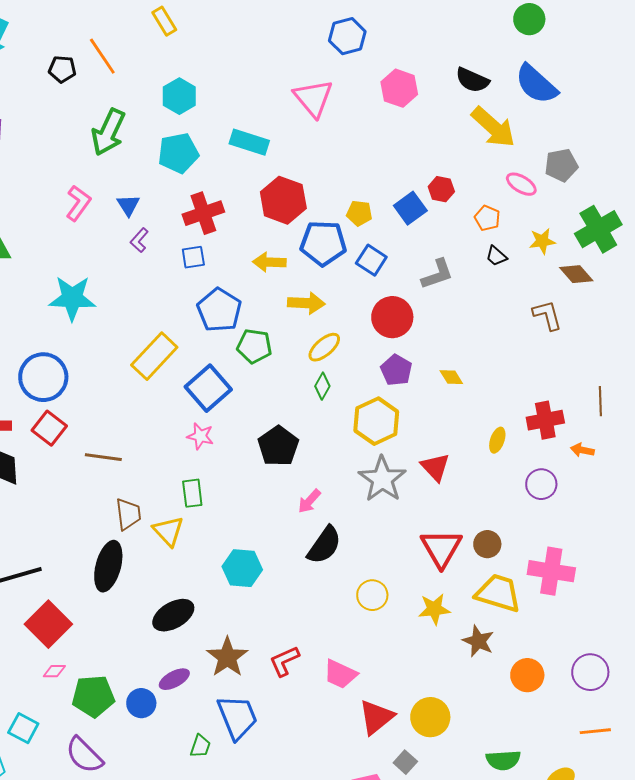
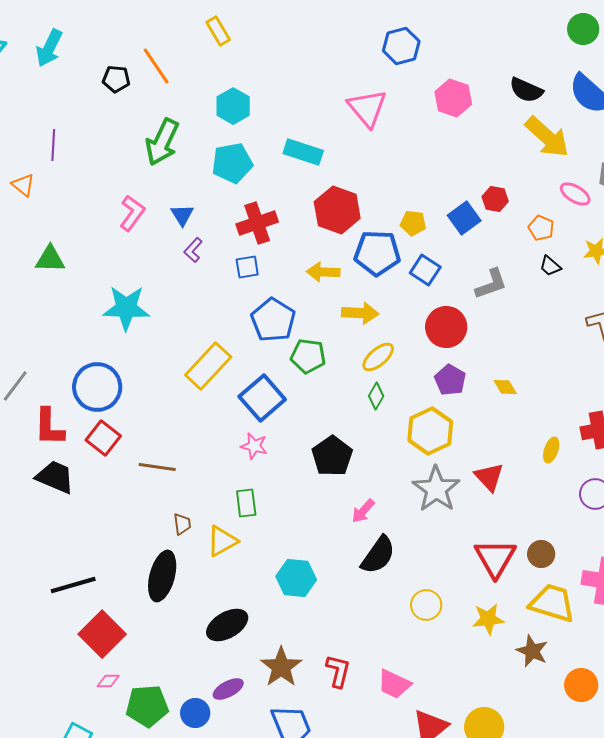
brown trapezoid: (128, 514) -> (182, 524), size x0.7
yellow triangle: (168, 531) -> (222, 541), turned 44
red L-shape: (284, 661) -> (338, 671), turned 128

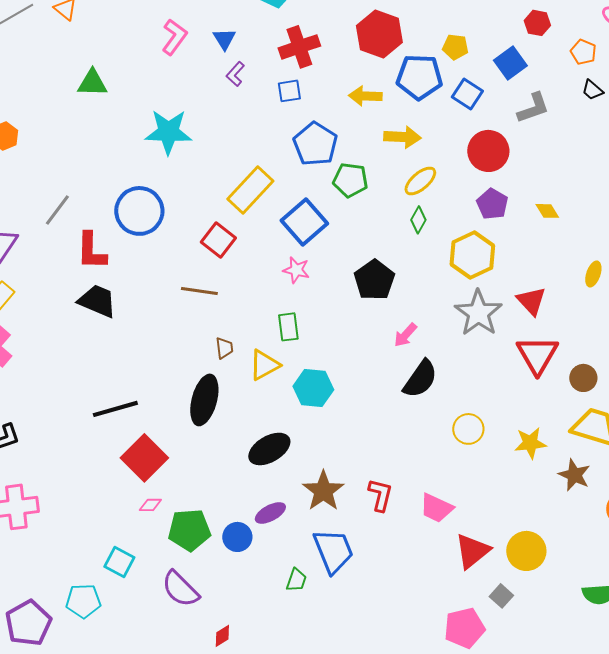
blue square: (464, 218) -> (510, 63), moved
red square: (103, 438) -> (218, 240), moved
red triangle: (495, 558) -> (537, 355), moved
cyan hexagon: (296, 578) -> (313, 388), moved

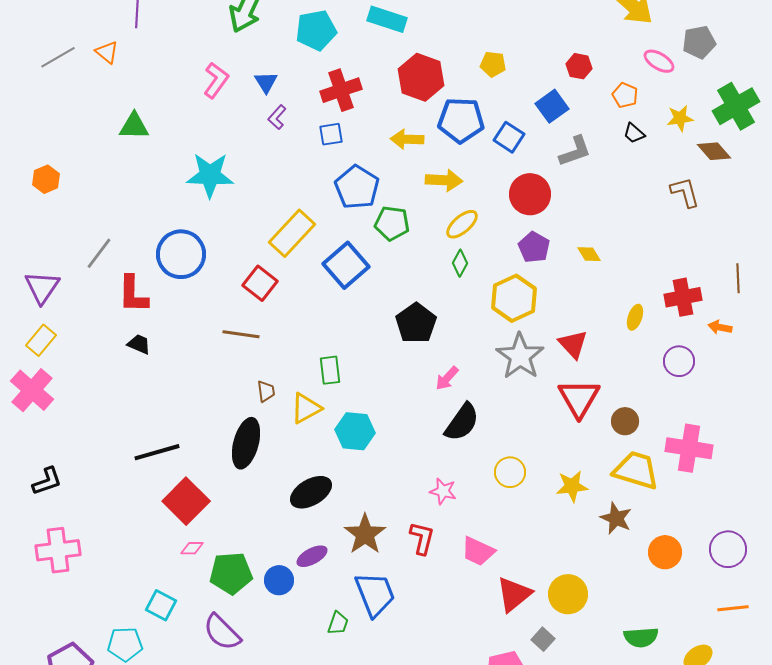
yellow pentagon: (455, 47) -> (493, 64), moved
pink star: (296, 270) -> (443, 491), moved
black trapezoid: (97, 301) -> (139, 344), size x0.6

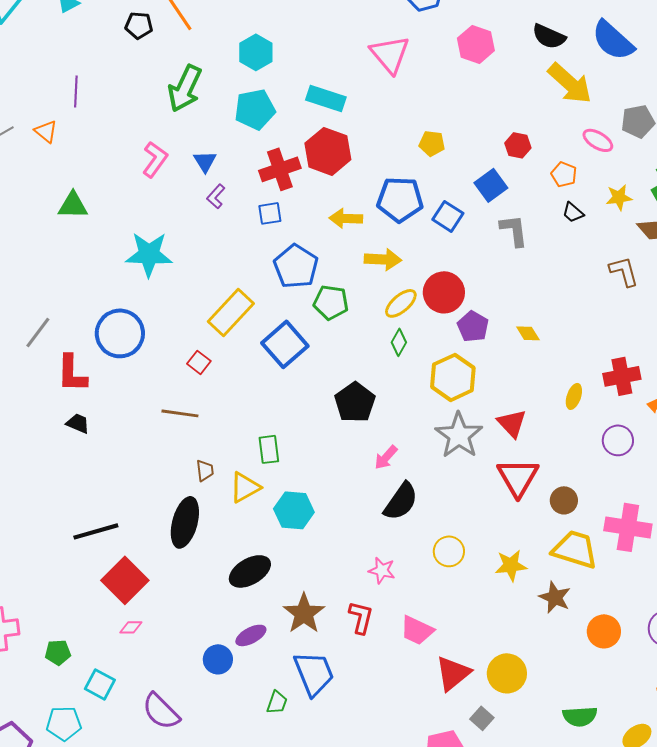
red hexagon: (421, 77) -> (328, 151), moved
gray L-shape: (575, 151) -> (514, 230), turned -78
red circle: (530, 194) -> (444, 292), moved
red square: (260, 283) -> (199, 362), size x0.7
green pentagon: (231, 573) -> (58, 652), moved, size x0.6

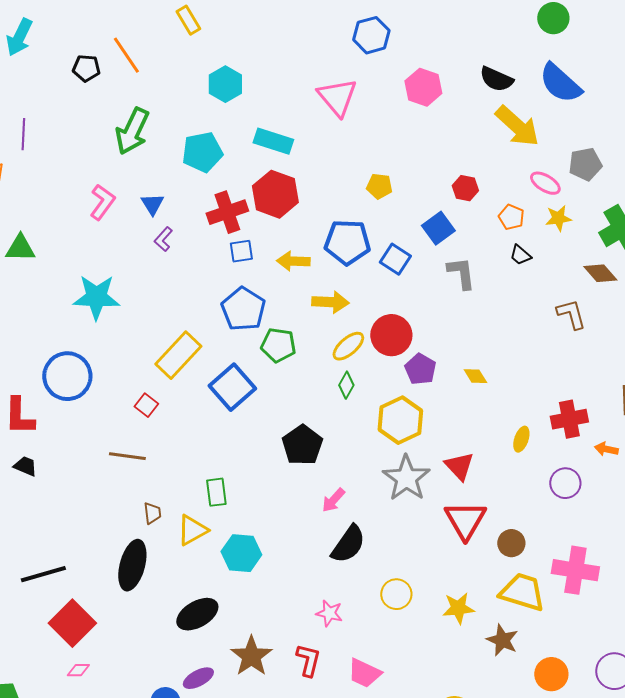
cyan hexagon: (256, 52) -> (225, 84), moved
yellow star: (619, 197) -> (558, 218), moved
blue square: (270, 213) -> (241, 251), moved

